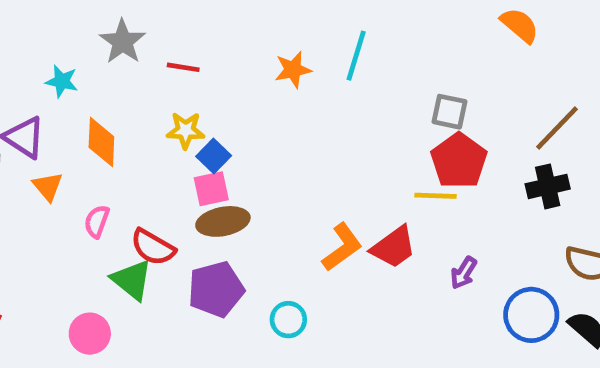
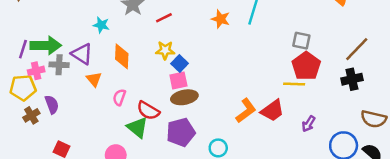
red line: (183, 67) -> (164, 18), turned -35
orange star: (293, 70) -> (221, 19), turned 30

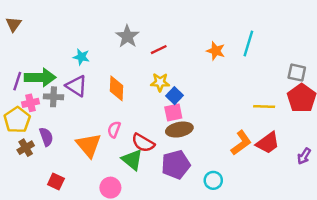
cyan star: (101, 25) -> (81, 57), moved
orange triangle: (94, 79) -> (89, 145), moved, size x1.6
yellow line: (294, 84) -> (264, 107), moved
yellow pentagon: (23, 88) -> (17, 120), turned -30

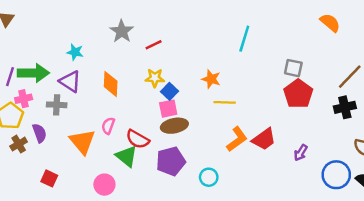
orange star: (216, 51) -> (211, 79), moved
gray cross: (53, 97) -> (57, 105), moved
yellow line: (264, 107) -> (225, 102), moved

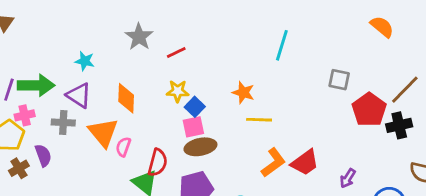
red pentagon: (298, 94) -> (369, 110), moved
red semicircle: (138, 139) -> (158, 163), turned -105
orange triangle: (82, 142) -> (103, 133), moved

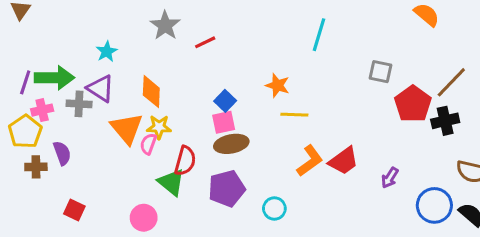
cyan star: (85, 61) -> (107, 52), turned 30
yellow star: (178, 91) -> (159, 127), moved
gray cross: (63, 123) -> (79, 104), moved
brown cross: (19, 168) -> (36, 167), turned 30

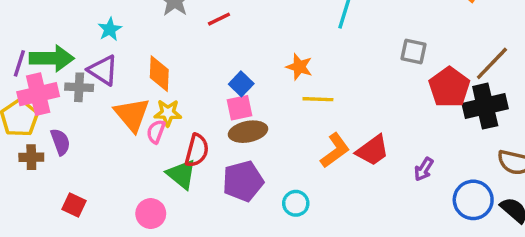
pink cross: (42, 110) -> (38, 94), size x1.6
black cross: (445, 121) -> (485, 106), size x1.4

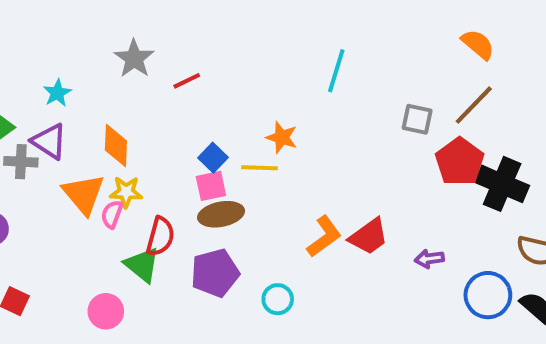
brown line: (492, 63) -> (474, 105), moved
yellow line: (318, 99) -> (259, 168), moved
black cross: (485, 106) -> (502, 184), turned 36
purple arrow: (424, 169) -> (429, 259), turned 50

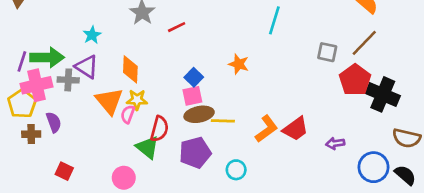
yellow line: (259, 168) -> (223, 121), moved

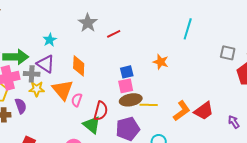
blue square: (194, 77) -> (127, 72), turned 32
yellow star: (137, 100) -> (37, 89), moved
purple arrow: (335, 143) -> (234, 122), turned 64

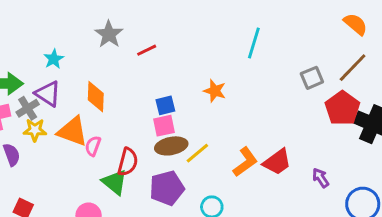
gray square: (228, 53) -> (312, 78), turned -35
gray cross: (32, 74) -> (28, 108), turned -35
orange triangle: (63, 90) -> (73, 131), turned -30
yellow line: (149, 105) -> (197, 153), turned -42

